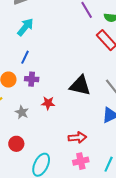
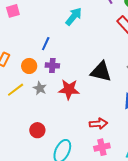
cyan arrow: (25, 27) -> (74, 16), moved
red star: (48, 103) -> (69, 89), size x1.5
gray star: (22, 112) -> (40, 88), moved

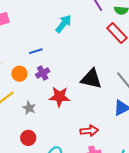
blue line: (46, 44) -> (36, 51), turned 48
purple cross: (52, 65) -> (43, 73), turned -32
gray star: (40, 88) -> (29, 108), moved

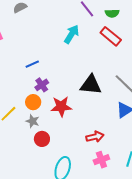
cyan arrow: (64, 24) -> (72, 34), moved
orange circle: (19, 74) -> (33, 102), moved
red circle: (28, 138) -> (42, 139), moved

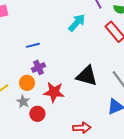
red circle: (42, 139) -> (37, 114), moved

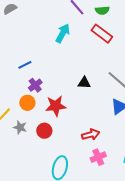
black triangle: (87, 76) -> (84, 83), size x0.6
gray star: (23, 101) -> (20, 127), moved

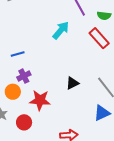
black triangle: (84, 83) -> (72, 83), turned -40

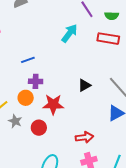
red rectangle: (99, 38) -> (108, 39), turned -35
purple cross: (24, 76) -> (36, 81), turned 32

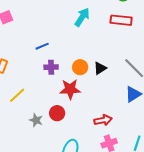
orange circle: (26, 98) -> (80, 67), moved
gray star: (15, 121) -> (36, 120), moved

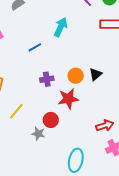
cyan arrow: (82, 17) -> (61, 27), moved
blue line: (42, 46) -> (35, 47), moved
red circle: (57, 113) -> (51, 120), moved

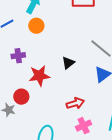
black triangle: (96, 74) -> (68, 63), moved
orange circle: (76, 76) -> (36, 26), moved

